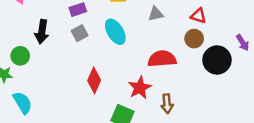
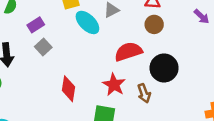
cyan ellipse: (115, 32) -> (87, 22), moved
black circle: (217, 60) -> (164, 68), moved

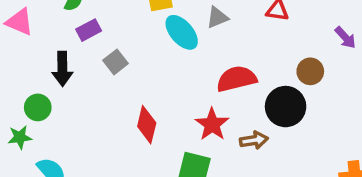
brown circle: (154, 24) -> (310, 71), moved
purple rectangle: (36, 25) -> (89, 30), moved
brown arrow: (144, 93) -> (254, 140), turned -84

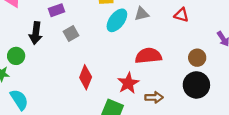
cyan ellipse: (182, 32) -> (117, 20), turned 70
black circle: (286, 107) -> (196, 85), moved

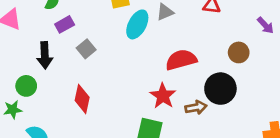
red diamond: (86, 77) -> (82, 99), moved
black circle: (196, 85) -> (220, 89), moved

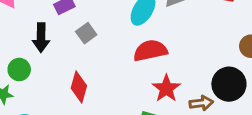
red semicircle: (181, 60) -> (150, 51), moved

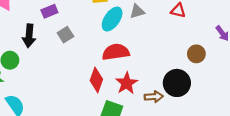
red diamond: (79, 87) -> (96, 80), moved

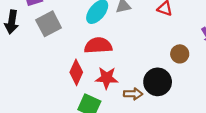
gray square: (65, 35) -> (49, 24), size x1.5
red star: (127, 83) -> (107, 78), turned 30

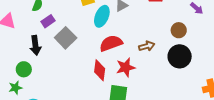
black circle: (158, 82) -> (180, 56), moved
brown arrow: (133, 94) -> (147, 46), moved

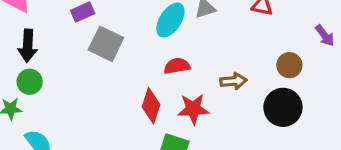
gray square: (66, 38) -> (106, 44), turned -30
red semicircle: (111, 43) -> (177, 66), size x0.7
black arrow: (35, 45) -> (28, 46), moved

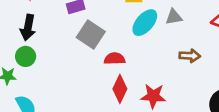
red semicircle: (177, 66) -> (115, 59), moved
brown arrow: (233, 81) -> (190, 56), moved

